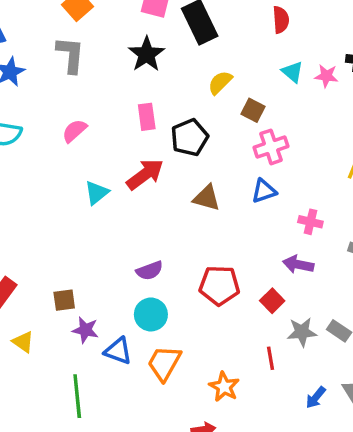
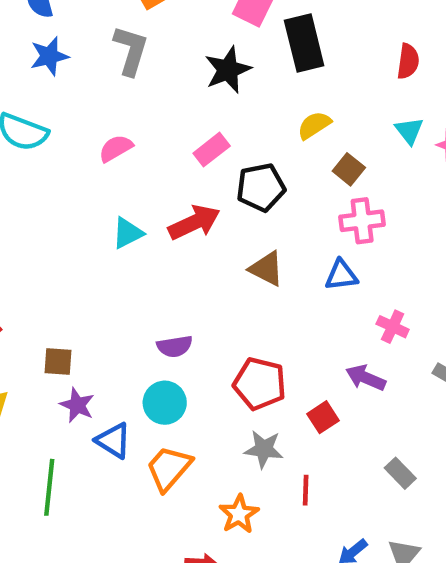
pink rectangle: (147, 117) -> (212, 150), turned 48
gray star: (302, 332) -> (264, 449), moved

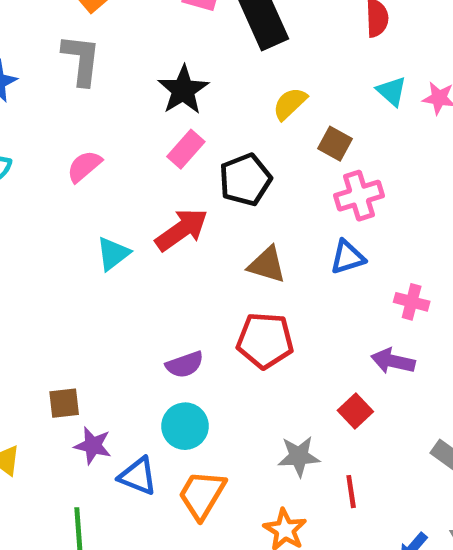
black star: (228, 70) -> (183, 90), moved
red pentagon: (260, 384) -> (265, 340), moved

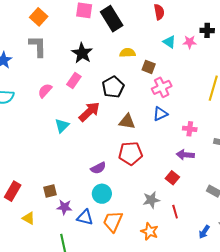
yellow semicircle: (290, 104) -> (128, 53), turned 49
pink rectangle: (186, 149) -> (74, 81), moved

